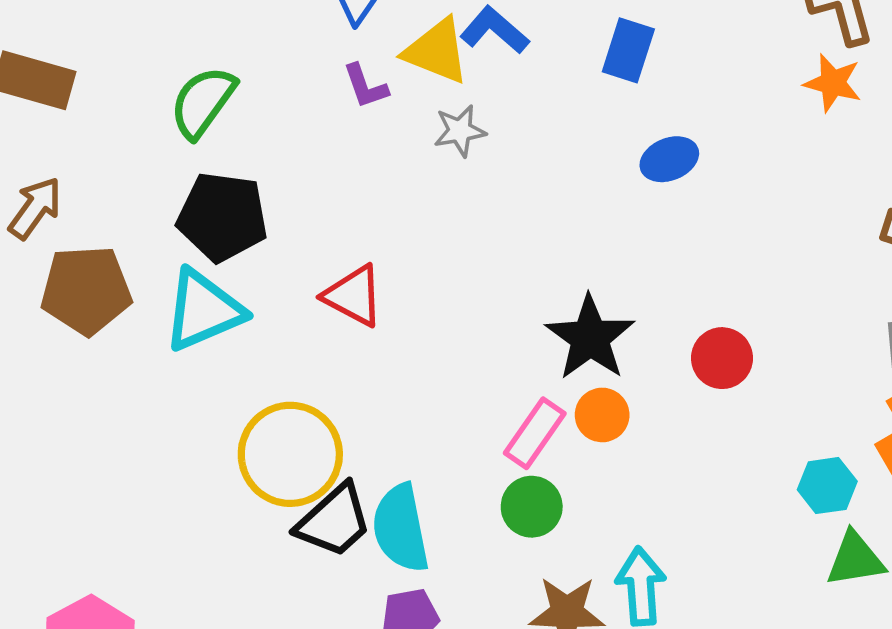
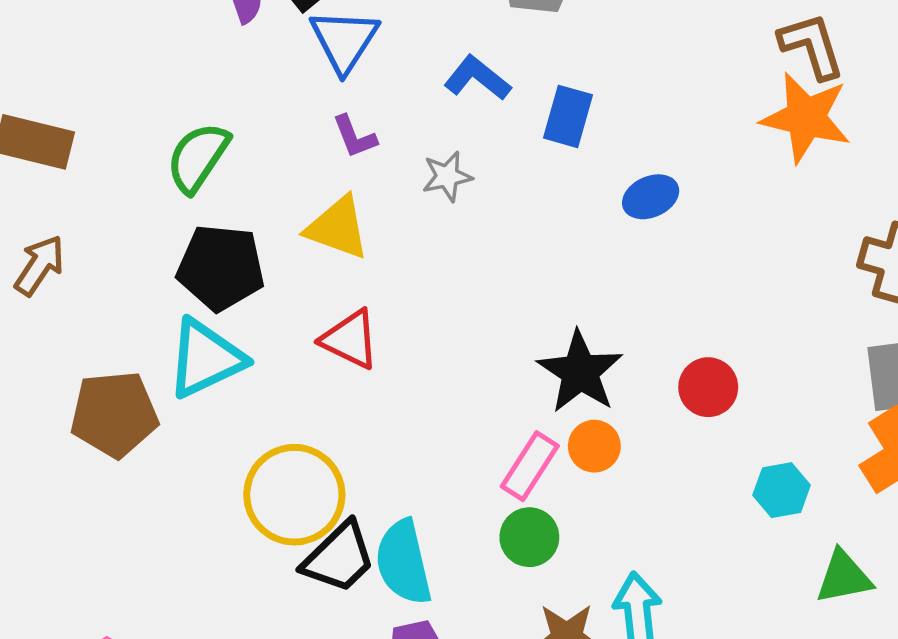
blue rectangle: (628, 50) -> (568, 116), moved
yellow triangle: (437, 51) -> (338, 228), moved
orange star: (833, 83) -> (806, 118), size x1.6
brown pentagon: (86, 290) -> (114, 414), moved
cyan hexagon: (827, 486) -> (782, 490), moved

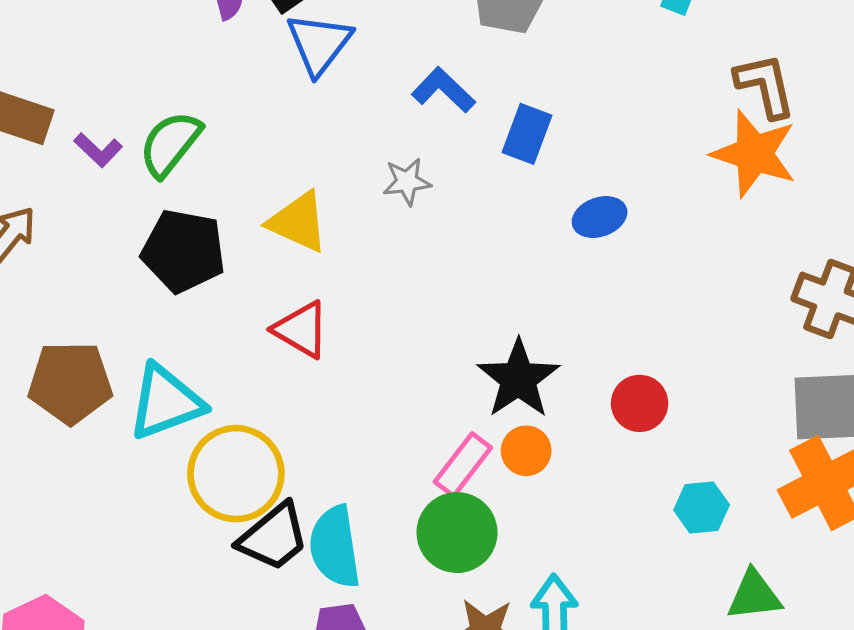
purple L-shape: (355, 137) -> (98, 150), moved, turned -30
cyan triangle: (206, 358) -> (166, 402), moved
green circle: (529, 537) -> (457, 533), size x1.4

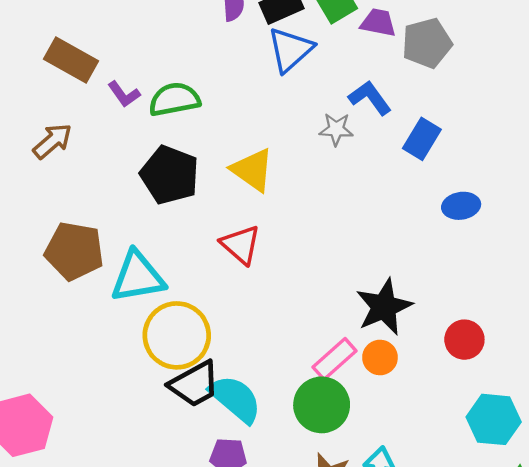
green semicircle: (170, 144) -> (174, 99), turned 30
gray star: (407, 182) -> (336, 129), moved
cyan hexagon: (702, 507) -> (494, 419), size x1.4
cyan semicircle: (335, 547) -> (235, 399), turned 128

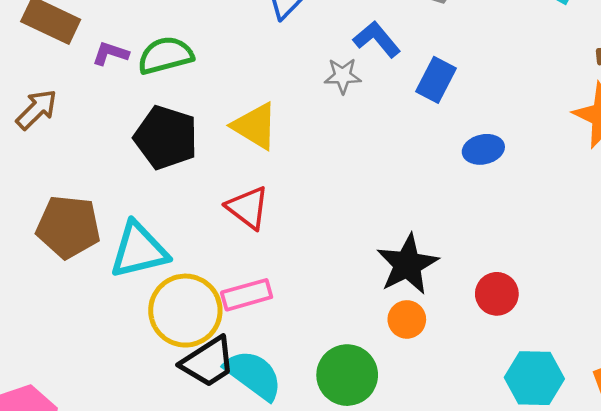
purple L-shape: (124, 94) -> (110, 53), turned 148
pink rectangle: (335, 359) -> (247, 295), moved, turned 30

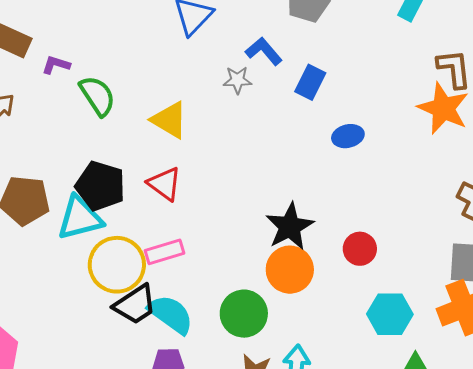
green semicircle: (165, 55) -> (98, 96), moved, turned 72
black pentagon: (166, 137) -> (100, 186), moved
orange circle: (407, 319) -> (290, 270), size x1.6

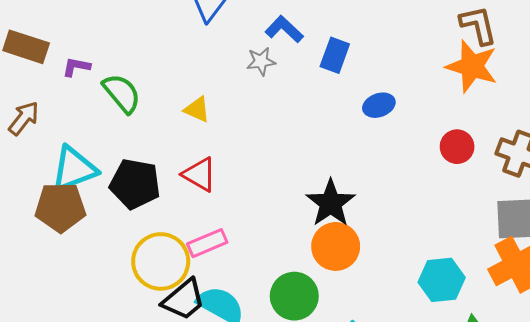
yellow triangle: (169, 120) -> (197, 109), size x0.7
cyan triangle: (80, 218) -> (74, 169), moved
red circle: (360, 249) -> (457, 147), moved

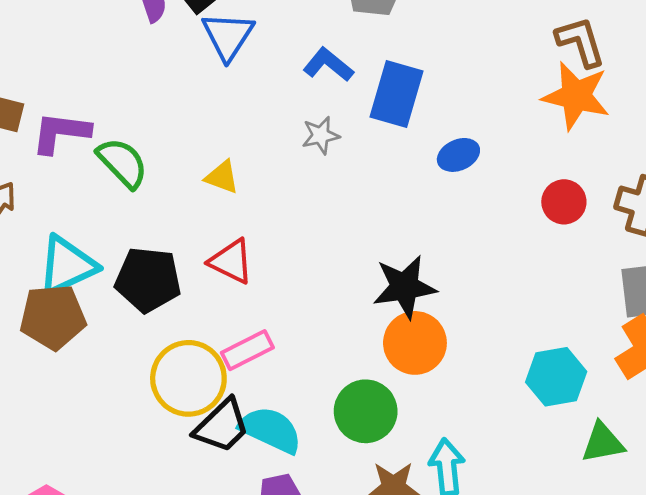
blue rectangle: (335, 55) -> (396, 94), size x1.4
gray star: (261, 61) -> (321, 135), moved
purple L-shape: (76, 67) -> (61, 133), size x1.6
black star: (331, 203) -> (405, 287), turned 30

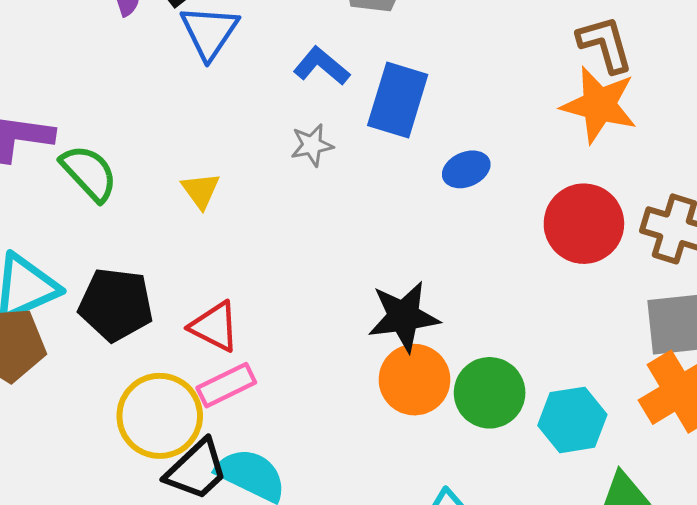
yellow triangle: (222, 177) -> (201, 190), turned 33
red circle: (564, 202) -> (584, 224), size x1.6
red triangle: (231, 261) -> (215, 327), moved
green circle: (366, 411) -> (490, 393), moved

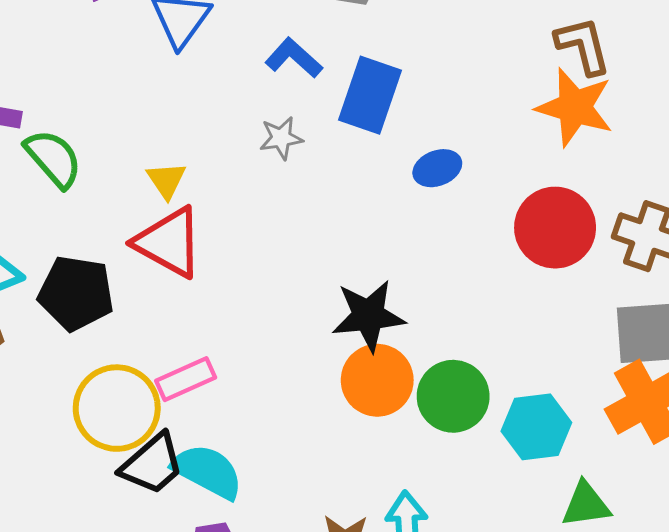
red triangle: (215, 327) -> (169, 242), moved, size x1.4

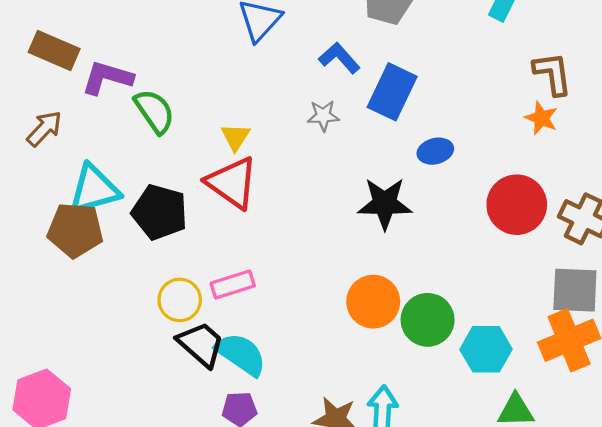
orange star: (575, 107) -> (541, 118), size x0.6
black star: (368, 316) -> (385, 203), moved
yellow circle: (117, 408) -> (180, 300), size x0.7
black trapezoid: (152, 464) -> (201, 344), turned -104

